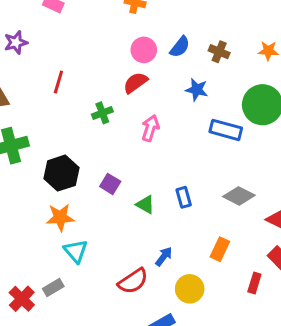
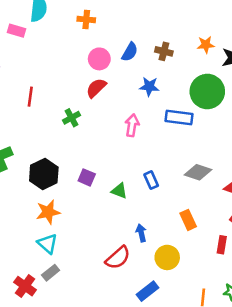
pink arrow: (150, 128) -> (132, 125), moved
orange rectangle: (220, 249) -> (188, 220), turned -42
cyan triangle: (76, 251) -> (47, 244), moved
blue arrow: (164, 256) -> (141, 233), turned -42

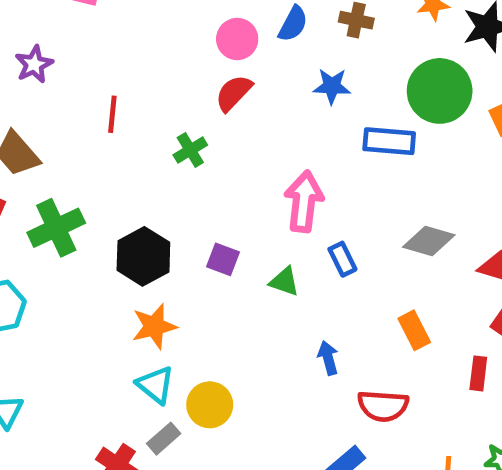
pink arrow: (132, 125) -> (304, 201), moved, size x1.4
yellow circle: (167, 257) -> (210, 405), moved
red semicircle: (118, 258) -> (383, 406), moved, turned 48

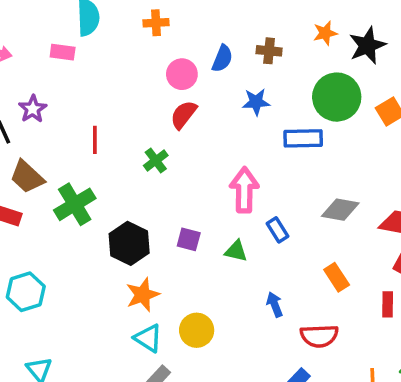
green cross: (56, 228) -> (75, 204), moved
yellow circle: (210, 405) -> (197, 330), moved

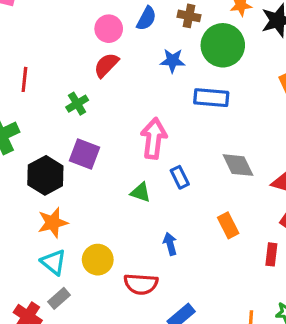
green circle: (337, 97) -> (223, 45), moved
gray diamond: (340, 210) -> (238, 165), turned 48
purple square: (189, 239) -> (84, 154), moved, size x1.4
red semicircle: (319, 336) -> (141, 284), moved

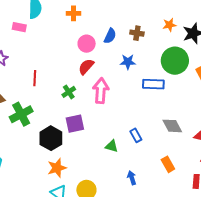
green circle: (223, 45) -> (175, 61), moved
pink arrow: (154, 138) -> (101, 91), moved
purple square: (84, 154) -> (75, 124), turned -30

